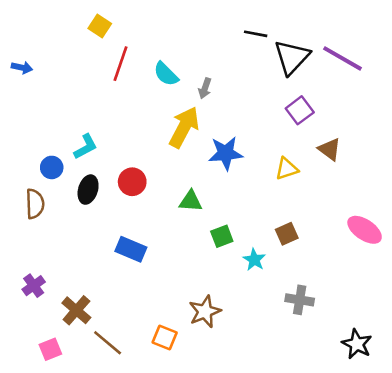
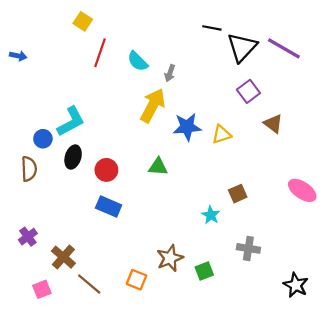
cyan L-shape: (85, 147) -> (71, 122), size x1.4
yellow triangle: (287, 169) -> (222, 134), moved
red circle: (132, 182) -> (106, 170), moved
green square: (222, 236) -> (204, 271), moved

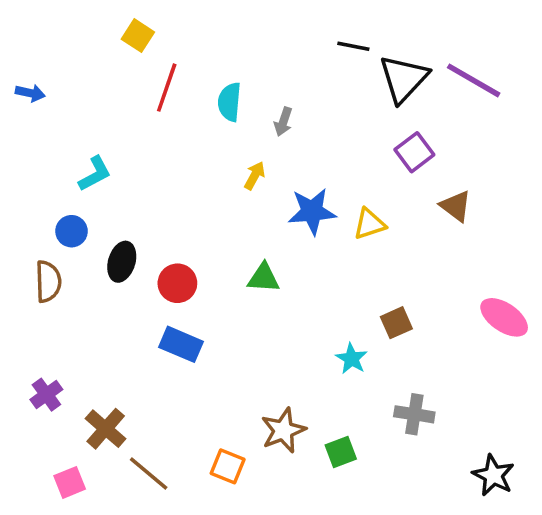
cyan semicircle: (138, 61) -> (229, 102), turned 50
yellow arrow: (153, 105) -> (255, 176), size x0.5
cyan L-shape: (71, 122) -> (95, 174), moved, size x0.7

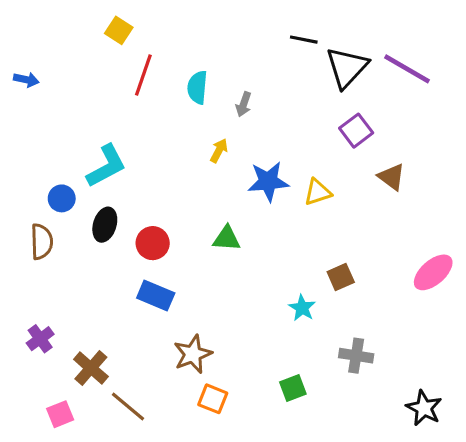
cyan L-shape: (95, 174) -> (106, 166), moved, size x1.4
pink ellipse: (504, 317) -> (433, 272), turned -75
brown star: (283, 430) -> (193, 354), moved
orange square: (228, 466) -> (213, 399), moved

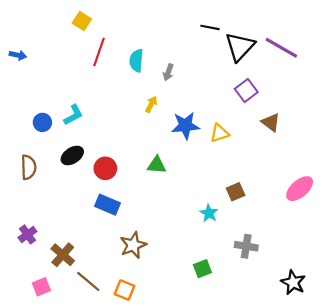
cyan L-shape: (106, 166) -> (73, 115), size x0.7
blue circle: (62, 198) -> (42, 122), moved
black ellipse: (105, 225) -> (72, 155), turned 40
orange square: (213, 399) -> (125, 290), moved

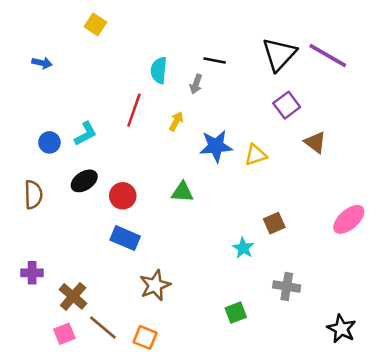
black line: (210, 27) -> (215, 60), moved
red line: (99, 52) -> (134, 110), moved
blue arrow: (18, 55) -> (42, 63), moved
purple cross: (27, 234) -> (32, 273), turned 36
pink square: (41, 287) -> (64, 334), moved

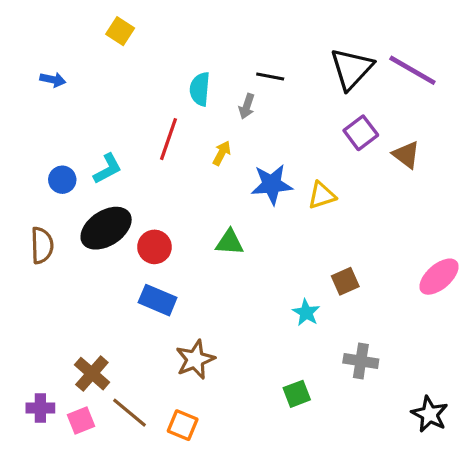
brown triangle: (315, 142) -> (406, 155), moved
black ellipse: (84, 181) -> (106, 228), size x1.5
purple cross: (32, 273) -> (40, 408), moved

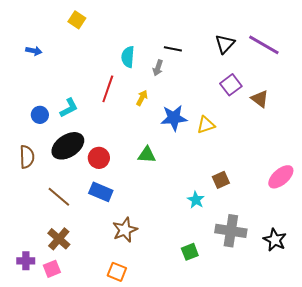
black triangle: (351, 69) -> (225, 44), size x0.7
gray cross: (361, 361) -> (231, 231), size x1.4
brown line: (129, 413) -> (59, 197), moved
black star: (430, 414) -> (275, 240), moved

